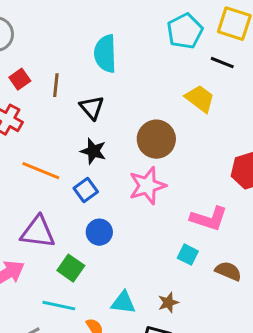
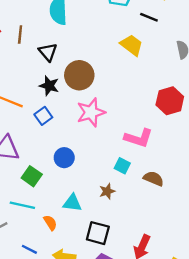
brown circle: (156, 139) -> (79, 75), moved
blue circle: (99, 232) -> (64, 158), moved
brown star: (168, 303) -> (107, 191), moved

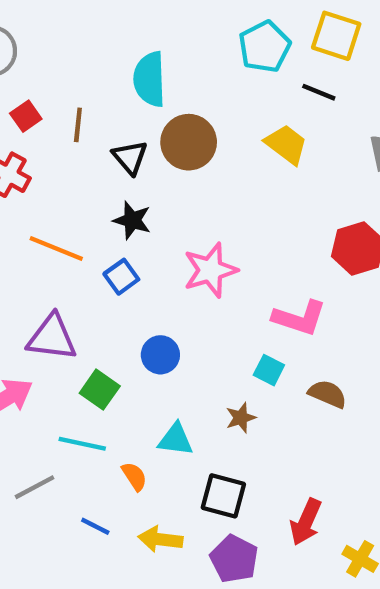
brown circle: (79, 75) -> (189, 142), moved

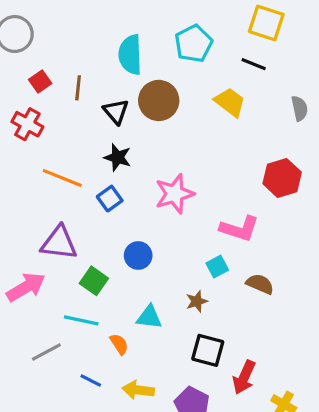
cyan pentagon: (265, 47) -> (194, 44), moved
cyan square: (269, 370) -> (217, 267), turned 35
black square: (223, 496) -> (208, 350), moved

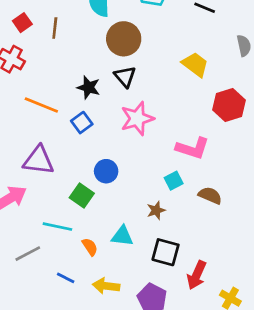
yellow trapezoid: (230, 102) -> (195, 64), moved
black triangle: (116, 112) -> (125, 77), moved
green square: (94, 281) -> (82, 195), moved
cyan triangle: (149, 317) -> (122, 236), moved

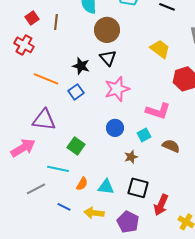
blue circle: (106, 171) -> (115, 128), moved
cyan triangle: (122, 236) -> (106, 187), moved
orange semicircle: (90, 247) -> (82, 184), turned 64

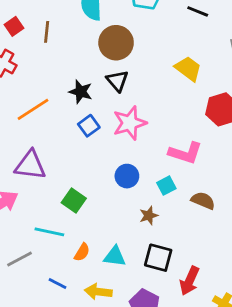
orange line: (46, 79) -> (33, 109), turned -55
blue square: (76, 92) -> (89, 126), moved

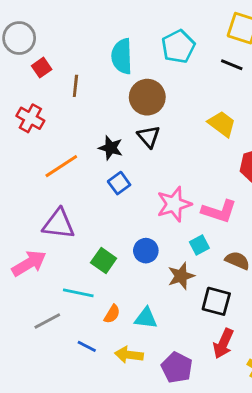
red square: (14, 26) -> (42, 68), moved
pink star: (130, 123) -> (174, 204), moved
blue circle: (127, 176) -> (146, 251), moved
brown star: (149, 216) -> (181, 276), size x1.4
black square: (158, 258) -> (216, 301), moved

